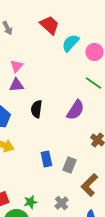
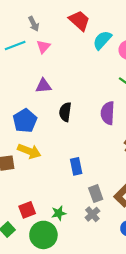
pink triangle: (16, 66) -> (43, 47), moved
purple semicircle: (75, 110) -> (108, 113), turned 150
gray rectangle: (69, 165) -> (96, 194), moved, turned -42

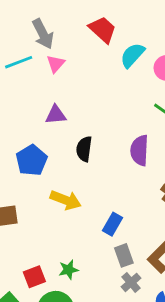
gray arrow: (34, 24) -> (43, 34), size x1.5
yellow arrow: (29, 151) -> (66, 200), moved
blue rectangle: (76, 166) -> (112, 224), moved, turned 42
green star: (59, 213) -> (68, 270), moved
gray cross: (92, 214) -> (131, 282), moved

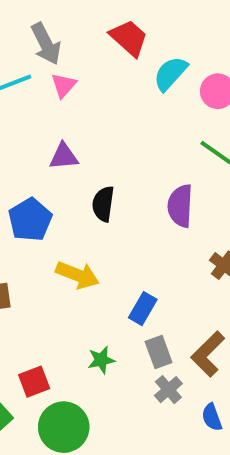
green star: (68, 270) -> (101, 360), moved

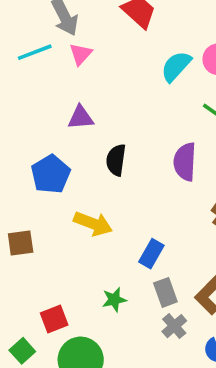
cyan semicircle: (170, 73) -> (176, 66), moved

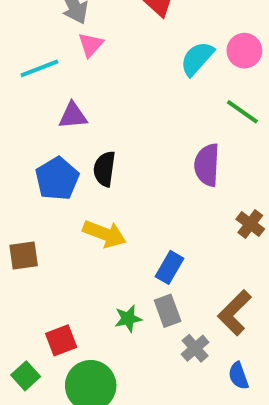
cyan line: (35, 52) -> (39, 68), moved
purple triangle: (81, 118) -> (73, 116), moved
black semicircle: (116, 160) -> (104, 169), moved
gray rectangle: (165, 292) -> (168, 311), moved

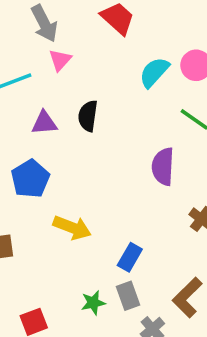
black semicircle: (104, 169) -> (88, 116), moved

